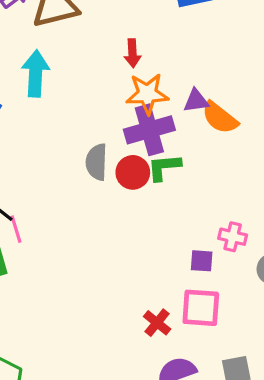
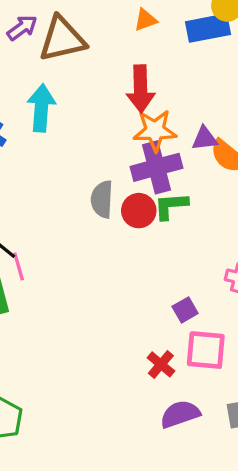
red arrow: (132, 53) -> (141, 89), size x1.6
purple square: (202, 261) -> (185, 310), moved, turned -35

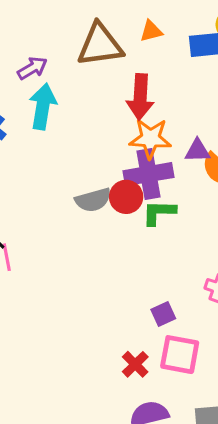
purple arrow: (22, 28) -> (32, 68), moved
brown triangle: (62, 39) -> (100, 45), moved
gray semicircle: (102, 199) -> (93, 200), turned -114
red circle: (139, 211) -> (126, 197), moved

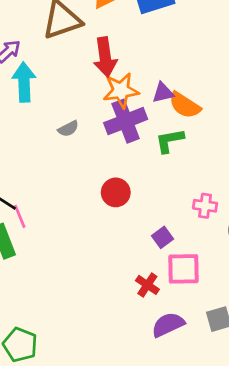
red circle: (126, 197) -> (116, 192), moved
gray semicircle: (93, 200) -> (68, 129), moved, size x0.7
green L-shape: (159, 212) -> (170, 141), moved

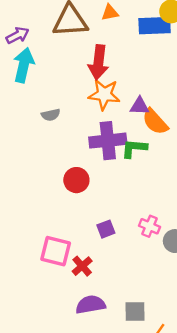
purple cross: (126, 121) -> (108, 141), moved
pink cross: (205, 206) -> (150, 226), moved
pink square: (184, 269) -> (56, 251), moved

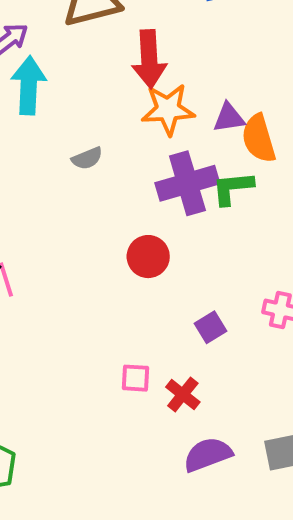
orange semicircle: (155, 122) -> (259, 138), turned 36
pink square: (56, 251) -> (136, 378), size x0.6

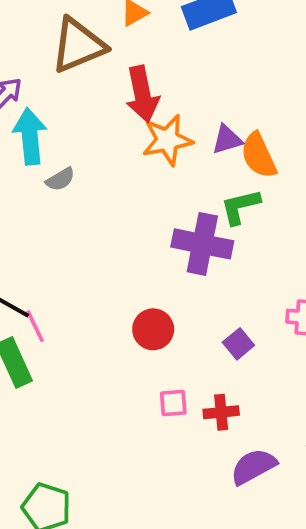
gray semicircle: (87, 158) -> (60, 179), moved
purple cross: (187, 183) -> (202, 244), moved, turned 36
red circle: (148, 257) -> (153, 329), moved
red cross: (183, 394) -> (221, 412), turned -36

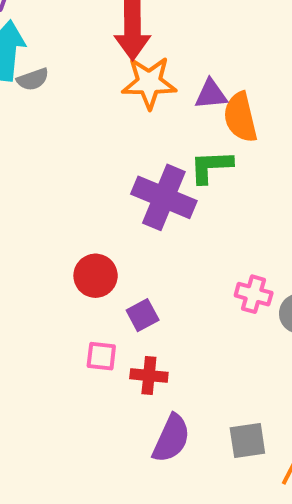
gray semicircle: (60, 179) -> (33, 79), moved
purple square: (238, 344) -> (143, 315), moved
purple semicircle: (253, 467) -> (171, 438), turned 132

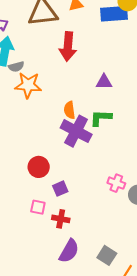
orange star: (149, 83) -> (28, 85), moved
orange semicircle: (240, 117) -> (69, 110), moved, size x0.7
gray square: (247, 440) -> (107, 255), turned 36

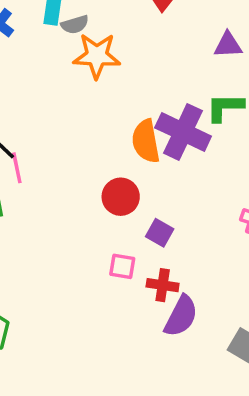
orange semicircle: (69, 110) -> (146, 141), moved, size x1.4
purple square: (60, 189) -> (160, 233), turned -35
purple semicircle: (69, 251) -> (181, 316), moved

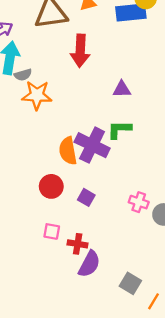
purple square: (160, 233) -> (86, 197), moved

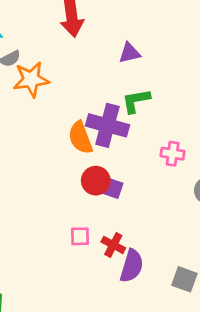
red circle: (51, 186) -> (96, 181), moved
pink cross: (139, 202) -> (173, 154), moved
red cross: (78, 244) -> (113, 245), turned 30

